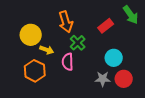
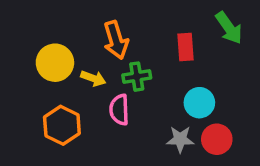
red rectangle: (106, 26) -> (185, 47), turned -56
green cross: (78, 43) -> (137, 77), turned 35
yellow arrow: (47, 50) -> (93, 78), moved

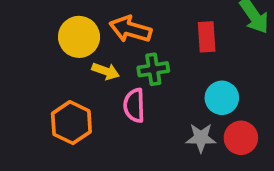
orange arrow: (116, 40) -> (130, 29), turned 123
yellow circle: (55, 63) -> (79, 37), moved

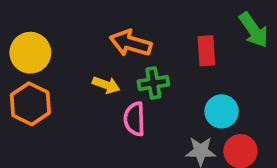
yellow circle: (79, 37) -> (30, 53), moved
orange hexagon: (71, 123) -> (30, 104), moved

